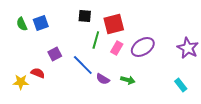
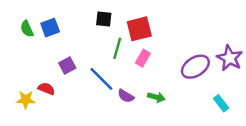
purple ellipse: (143, 47) -> (195, 67), moved

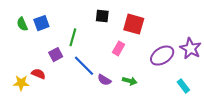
black square: (104, 19) -> (102, 16), moved
red square: (139, 29) -> (134, 24), moved, turned 30
green line: (117, 48) -> (73, 37), moved

